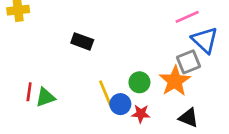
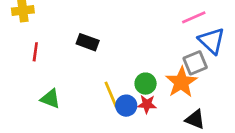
red line: (29, 92) -> (35, 52), moved
green triangle: (45, 97) -> (50, 99), turned 40
red star: (141, 114) -> (147, 104), moved

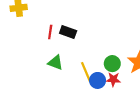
red line: (35, 52) -> (50, 32), moved
green triangle: (50, 99) -> (55, 63), moved

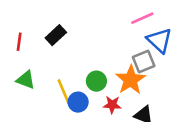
black rectangle: (68, 32) -> (56, 35), moved, turned -63
red star: (113, 79) -> (112, 105), moved

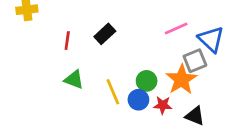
pink line: (142, 18) -> (176, 28), moved
blue circle: (78, 102) -> (138, 100), moved

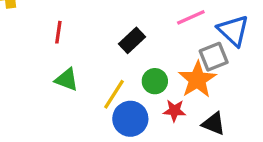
black rectangle: (105, 34) -> (132, 40), moved
yellow line: (113, 92) -> (114, 94), turned 55
blue circle: (138, 100) -> (130, 119), moved, size x1.4

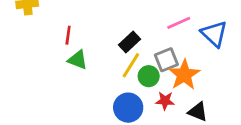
gray square: (214, 57) -> (166, 60), moved
green triangle: (67, 80) -> (78, 60), moved
yellow line: (114, 94) -> (131, 65), moved

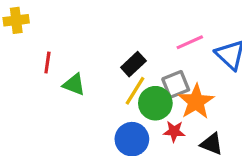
red line: (68, 35) -> (47, 63), moved
green circle: (149, 76) -> (155, 103), size x1.4

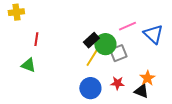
green triangle: (74, 84) -> (28, 65), moved
orange star: (196, 102) -> (147, 78), moved, size x0.7
green circle: (155, 103) -> (105, 44), moved

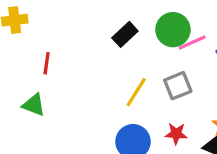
black rectangle: (91, 40) -> (125, 34), moved
green circle: (105, 44) -> (173, 30), moved

